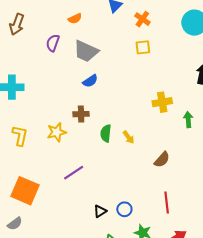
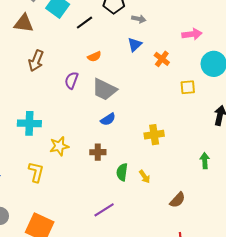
yellow square: (143, 47) -> (188, 87), moved
yellow cross: (162, 102) -> (154, 135), moved
yellow star: (57, 132) -> (59, 146), moved
purple line: (74, 173) -> (104, 210), moved

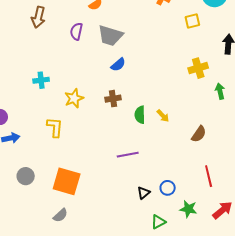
cyan cross: (29, 123) -> (41, 80), size x0.7
yellow cross: (154, 135) -> (198, 68), moved
purple line: (104, 210) -> (128, 155), turned 30

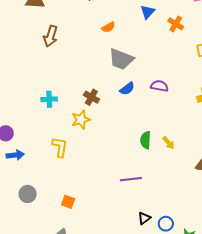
purple semicircle: (76, 31) -> (159, 86), moved, turned 84
brown cross: (113, 99) -> (91, 97), moved, turned 35
orange square: (67, 181) -> (68, 202), size x0.5
blue circle: (168, 188) -> (166, 224), moved

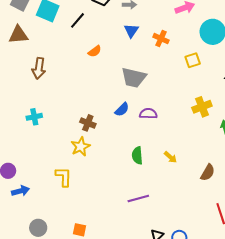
gray trapezoid: (121, 59) -> (134, 78), moved
purple semicircle: (159, 86) -> (148, 114), moved
cyan cross: (49, 99) -> (34, 117), moved
green semicircle: (146, 140) -> (137, 156), moved

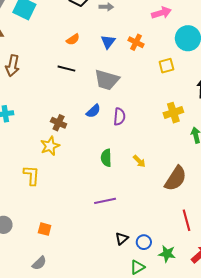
black line: (77, 20) -> (66, 69), moved, turned 60
blue triangle: (131, 31) -> (108, 42), moved
orange semicircle: (95, 51) -> (73, 39), moved
purple semicircle: (148, 114) -> (119, 117), turned 90
brown semicircle: (208, 173) -> (176, 179), size x1.5

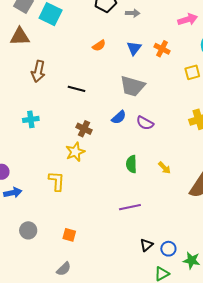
black line: (66, 69) -> (76, 89), moved
purple semicircle: (119, 117) -> (145, 123), turned 114

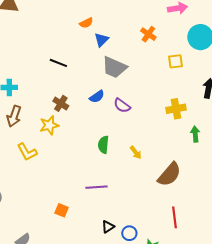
blue triangle: (134, 48) -> (101, 40), moved
brown arrow: (38, 71) -> (14, 116), moved
yellow L-shape: (57, 181) -> (27, 152), turned 140
orange square: (69, 235) -> (62, 210), moved

